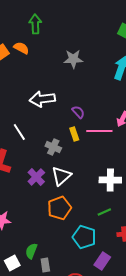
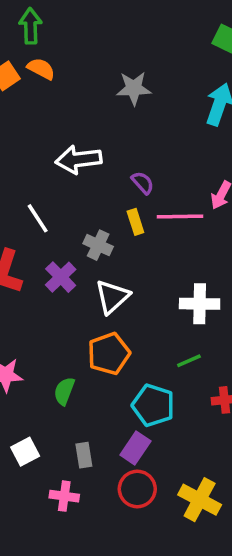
green arrow: (35, 24) -> (30, 26), moved
purple cross: (36, 177) -> (61, 277), moved
green semicircle: (31, 251) -> (64, 391), moved
purple rectangle: (102, 261) -> (135, 448), moved

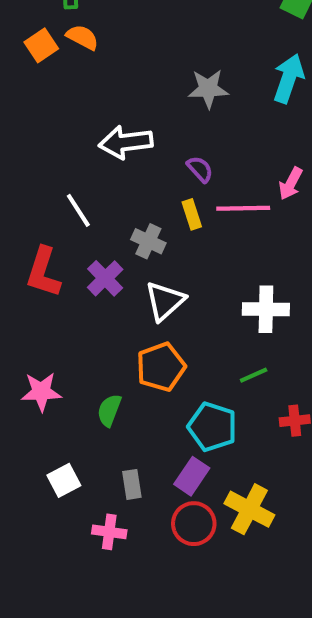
gray star: (134, 88) -> (208, 89), moved
yellow cross: (200, 500) -> (249, 509), moved

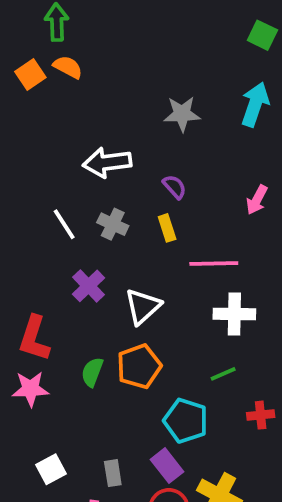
pink line: (243, 208) -> (214, 263), moved
gray cross: (148, 241) -> (113, 224), moved
red L-shape: (43, 272) -> (34, 338), moved
green semicircle: (109, 410) -> (92, 372), moved
purple rectangle: (192, 476) -> (167, 466), turned -72

